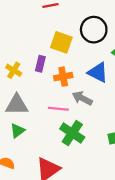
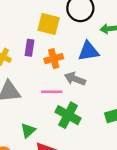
blue triangle: (98, 72) -> (88, 51), turned -30
green triangle: (17, 131) -> (28, 131), moved

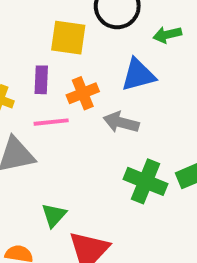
pink line: (52, 92) -> (51, 122), moved
green cross: (68, 115) -> (145, 181), moved

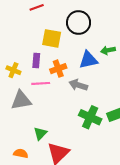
green arrow: (167, 35) -> (108, 50), moved

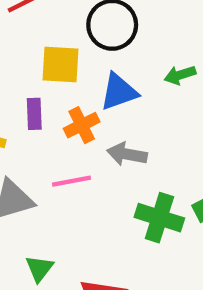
blue triangle: (88, 60) -> (119, 92), moved
pink line: (41, 83) -> (72, 181), moved
green triangle: (40, 133) -> (39, 268), moved

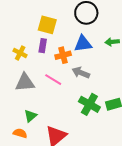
yellow square: (61, 64) -> (47, 25), moved
pink line: (72, 181) -> (53, 80), turned 30

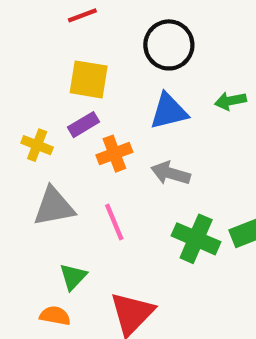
purple rectangle: (43, 46) -> (84, 125), turned 56
orange cross: (63, 55) -> (114, 154), moved
pink line: (53, 80) -> (114, 222), moved, turned 42

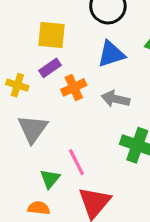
gray triangle: (54, 207) -> (33, 129), turned -40
pink line: (114, 222) -> (76, 162), moved

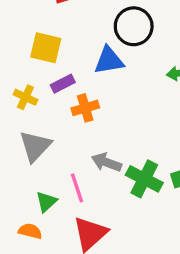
yellow square: (51, 35) -> (46, 48), moved
blue triangle: (111, 54) -> (109, 60), moved
gray arrow: (115, 99) -> (106, 162), moved

